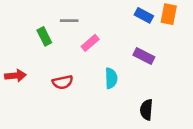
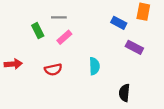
blue rectangle: (144, 15) -> (119, 23), moved
pink rectangle: (90, 43) -> (64, 37), moved
purple rectangle: (144, 56) -> (134, 47), moved

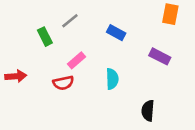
gray line: (59, 17) -> (70, 21), turned -40
blue rectangle: (119, 23) -> (116, 33), moved
pink rectangle: (64, 37) -> (77, 60), moved

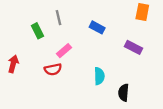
gray line: (70, 21) -> (58, 18), turned -64
red arrow: (16, 76) -> (13, 64), turned -70
cyan semicircle: (112, 79) -> (99, 76), moved

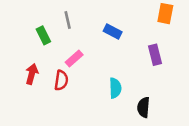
purple rectangle: (133, 47) -> (155, 55), turned 49
red arrow: (13, 64) -> (32, 74), moved
red semicircle: (53, 69) -> (61, 80), turned -70

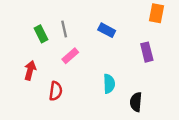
gray line: (68, 20) -> (64, 29), moved
red semicircle: (61, 80) -> (56, 91), moved

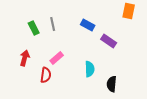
purple rectangle: (147, 52) -> (109, 41), moved, turned -42
pink rectangle: (70, 56) -> (57, 58), moved

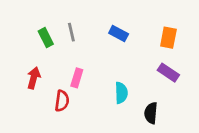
orange rectangle: (129, 11) -> (168, 38), moved
purple rectangle: (109, 41) -> (168, 73), moved
pink rectangle: (57, 58) -> (77, 78), turned -32

